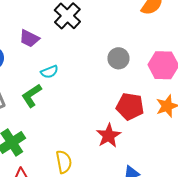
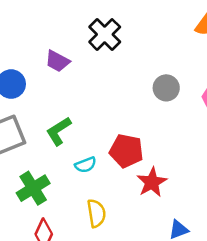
cyan semicircle: (49, 72) -> (86, 165), moved
red pentagon: (130, 106) -> (126, 151), moved

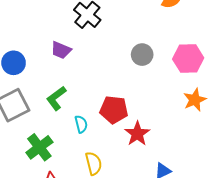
purple trapezoid: (57, 61) -> (61, 50), moved
cyan semicircle: (86, 165) -> (81, 124), turned -78

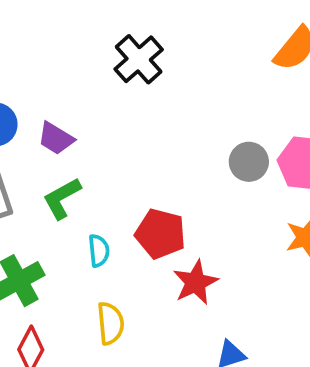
purple trapezoid: (61, 50) -> (56, 138), moved
gray circle: (142, 55) -> (249, 162), moved

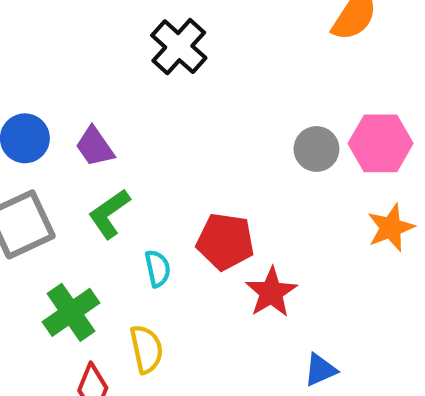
purple trapezoid: (56, 138) -> (95, 147), turned 30
yellow semicircle: (110, 323) -> (146, 349), moved

